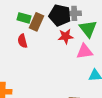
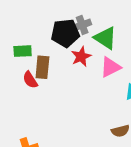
brown rectangle: (37, 22) -> (42, 67), moved

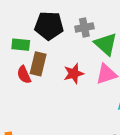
black pentagon: (65, 33) -> (49, 26), moved
red star: (81, 57) -> (74, 74), moved

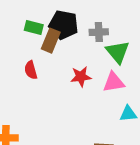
green rectangle: (21, 45) -> (34, 28), moved
brown rectangle: (38, 64) -> (51, 41), moved

